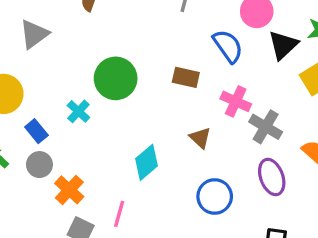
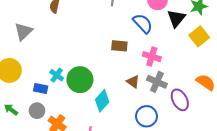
green circle: (116, 78) -> (80, 80), moved
gray cross: (266, 127) -> (157, 82), moved
blue rectangle: (36, 131) -> (41, 88), moved, turned -32

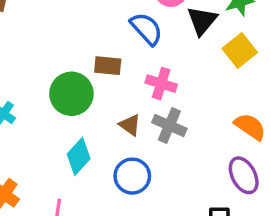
green circle: (80, 80) -> (71, 94), moved
purple ellipse: (180, 100) -> (244, 175), moved
blue circle: (146, 116) -> (132, 176), moved

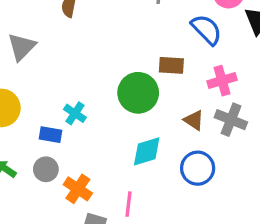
pink cross: (161, 84) -> (222, 81), turned -32
cyan diamond: (79, 156) -> (147, 151), turned 32

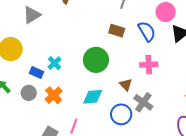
brown rectangle: (171, 65) -> (117, 31), moved
gray cross: (231, 120) -> (143, 102), moved
orange cross: (78, 189) -> (54, 95), moved

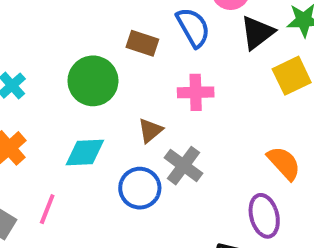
brown rectangle: (117, 31) -> (142, 43), moved
brown triangle: (126, 85) -> (150, 130), turned 32

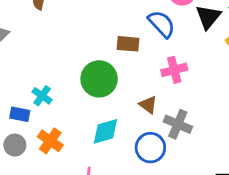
brown triangle: (150, 130) -> (148, 105), turned -30

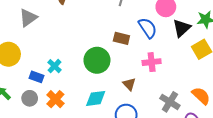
gray cross: (178, 124) -> (170, 102), moved

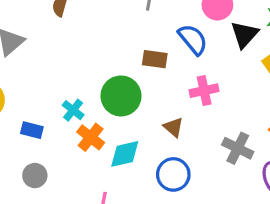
cyan cross: (54, 66) -> (73, 110), moved
gray circle: (30, 98) -> (35, 176), moved
orange cross: (55, 99) -> (91, 137), moved

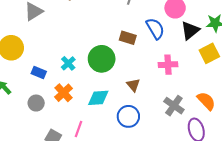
pink cross: (204, 91) -> (168, 65), moved
orange cross: (91, 137) -> (64, 93), moved

